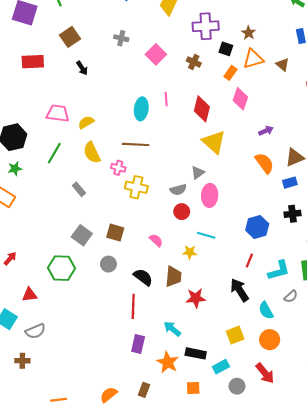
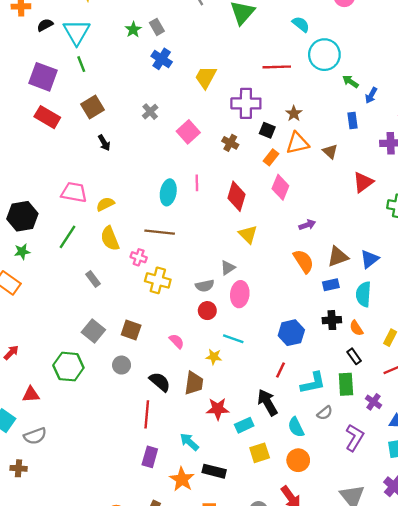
gray cross: (121, 38) -> (150, 112), turned 32
red rectangle: (33, 62) -> (47, 117), moved, turned 30
yellow triangle: (214, 142) -> (248, 234), size x0.7
cyan rectangle: (221, 367) -> (244, 425), moved

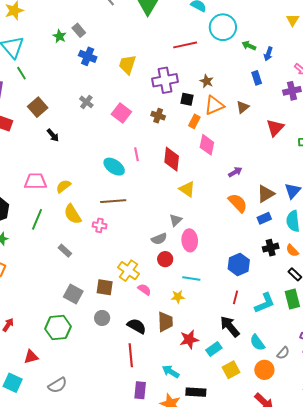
brown triangle: (330, 151) -> (243, 107), turned 48
cyan ellipse: (168, 192) -> (114, 167), turned -55
yellow cross: (158, 280) -> (128, 271), moved, turned 30
gray semicircle: (325, 413) -> (283, 353), moved
gray semicircle: (35, 436) -> (57, 385), moved

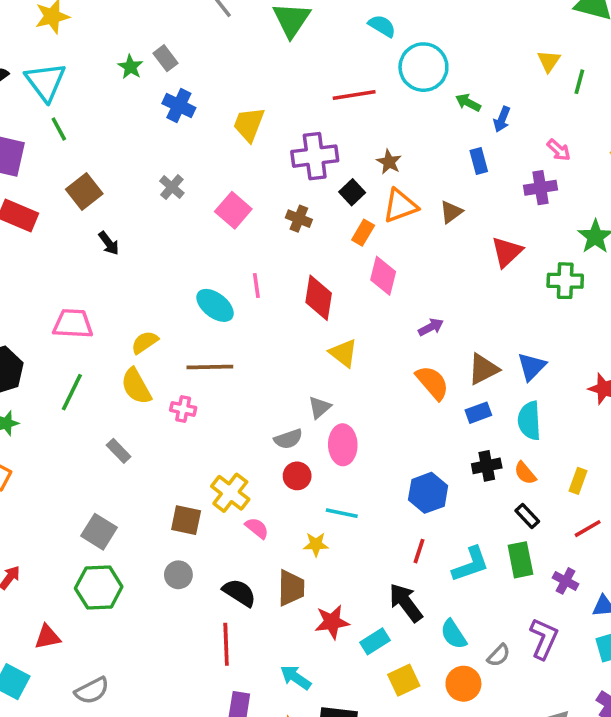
black square: (187, 99) -> (352, 192), turned 32
yellow semicircle: (63, 186) -> (145, 342), moved
gray square: (73, 294) -> (99, 532), moved

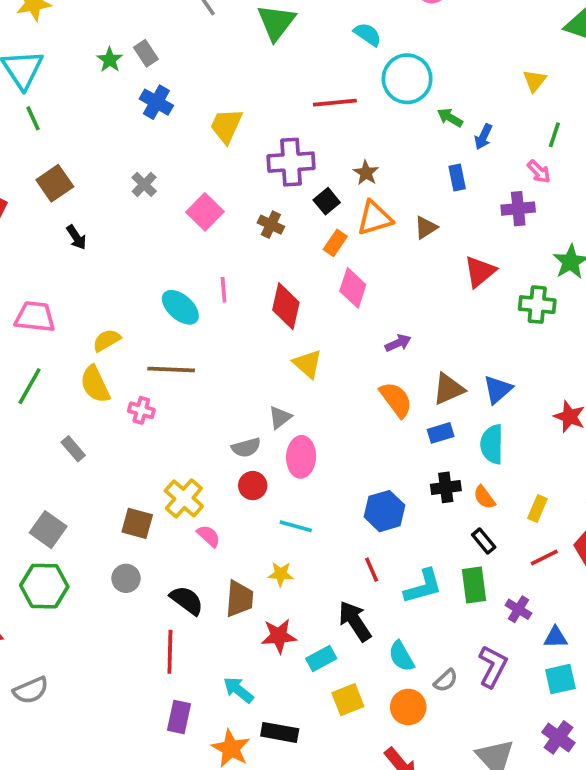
green line: (579, 82) -> (554, 135), moved
yellow star: (316, 544) -> (281, 574), moved
red line: (419, 551) -> (372, 570), turned -45

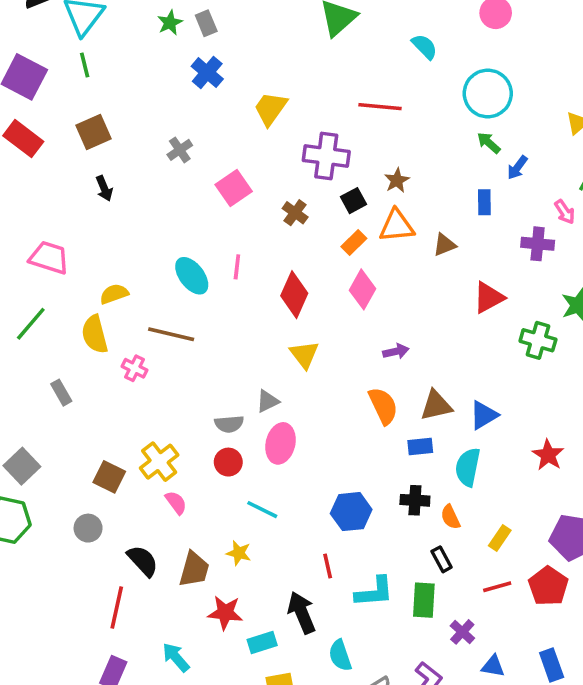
cyan circle: (407, 79) -> (488, 93), moved

